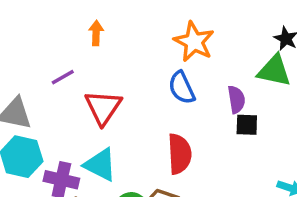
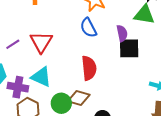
purple line: (63, 77) -> (13, 44), moved
black square: (247, 125) -> (129, 48), size x1.5

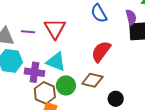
purple line: (13, 44) -> (28, 32), turned 40
red semicircle: (89, 68) -> (101, 51), turned -135
green circle: (61, 103) -> (66, 85), moved

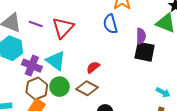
red semicircle: (101, 51) -> (93, 67), moved, size x0.6

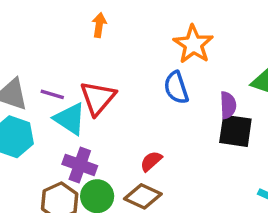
cyan triangle: (56, 61) -> (70, 119), moved
purple cross: (32, 66) -> (80, 165), moved

